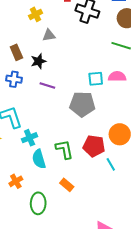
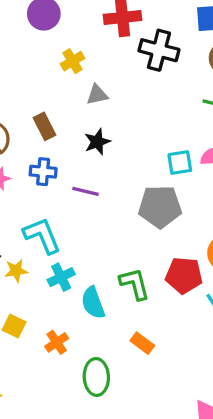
black star: (38, 61) -> (97, 142), moved
purple line: (47, 86) -> (85, 191), moved
cyan cross: (30, 138) -> (61, 277), moved

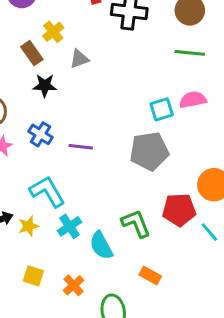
brown rectangle: (44, 126) -> (32, 53), moved
black star: (97, 142) -> (45, 86), moved, turned 30
blue cross: (43, 172) -> (40, 134), turned 35

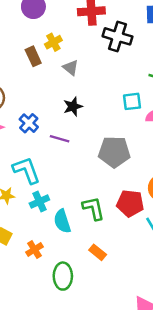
gray triangle: (79, 59) -> (71, 68), turned 49
black star: (45, 86) -> (73, 107), moved, turned -30
cyan square: (162, 109) -> (132, 101), moved

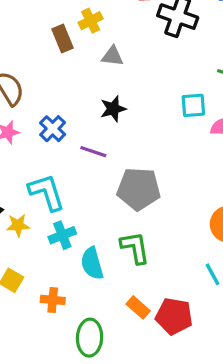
gray triangle: (71, 68) -> (112, 56), turned -35
gray pentagon: (114, 152) -> (139, 189), moved
red pentagon: (130, 203) -> (174, 316), moved
orange cross: (34, 250) -> (53, 300), turned 35

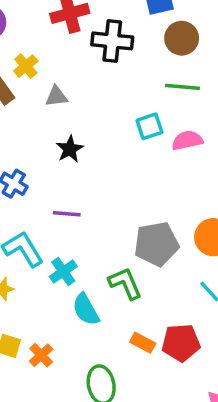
purple line: (93, 152) -> (67, 214), moved
gray pentagon: (139, 189) -> (156, 244), moved
cyan cross: (62, 235) -> (63, 271), moved
orange cross: (53, 300) -> (41, 355), moved, turned -35

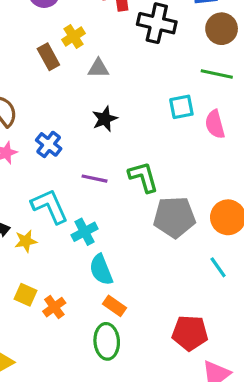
pink semicircle: (187, 140) -> (215, 124), turned -100
green L-shape: (125, 283) -> (143, 177), moved
orange rectangle: (143, 343) -> (114, 306), moved
red pentagon: (181, 343) -> (190, 333), moved

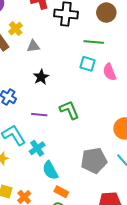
green line: (217, 74) -> (94, 42), moved
cyan square: (181, 107) -> (87, 64), turned 35
gray pentagon: (174, 217) -> (94, 160), moved

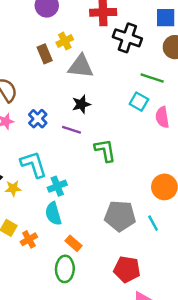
gray triangle: (33, 46) -> (81, 66), size x1.6
purple line: (39, 115) -> (72, 130), moved
cyan semicircle: (50, 170) -> (53, 214), moved

